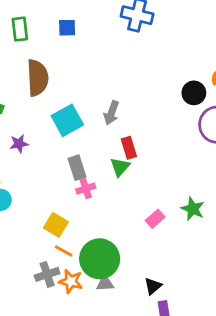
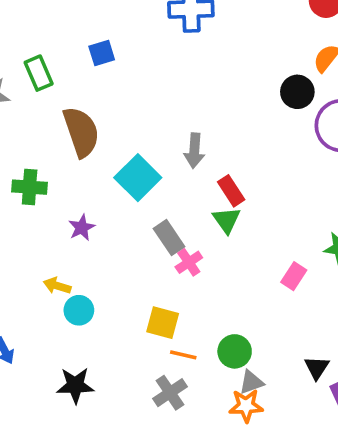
green circle: (100, 259) -> (235, 351), size x0.6
orange star: (71, 281) -> (246, 406), moved

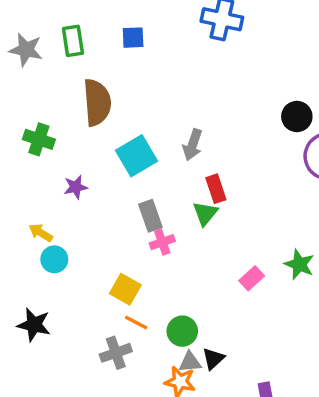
black triangle: (317, 368) -> (213, 359), moved

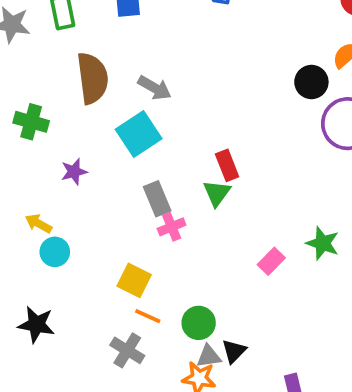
gray arrow: (193, 145) -> (154, 88), moved, turned -76
gray cross: (116, 353) -> (127, 350), turned -36

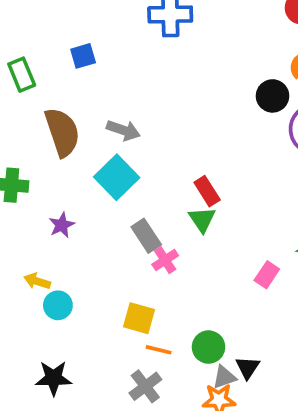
gray cross: (127, 350) -> (145, 386), turned 32

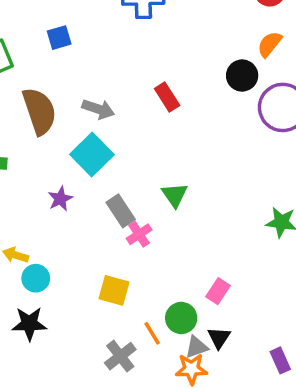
red rectangle: (207, 191) -> (167, 97), moved
purple star: (62, 225) -> (60, 199), moved
pink rectangle: (267, 275) -> (218, 291), moved
orange line: (159, 350) -> (152, 333), moved, turned 45
black star: (54, 378) -> (29, 324), moved

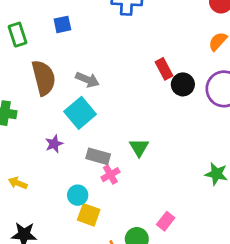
black circle: (242, 76) -> (183, 84), moved
red rectangle: (167, 97) -> (164, 69), moved
gray rectangle: (121, 211) -> (98, 156), turned -45
cyan circle: (36, 278) -> (78, 195), moved

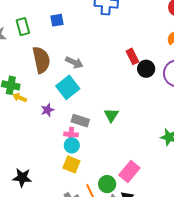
pink cross: (110, 175) -> (71, 134), moved, turned 32
yellow arrow: (18, 183) -> (20, 98), moved
cyan circle: (78, 195) -> (72, 145), moved
pink rectangle: (166, 221) -> (129, 171), size x1.5

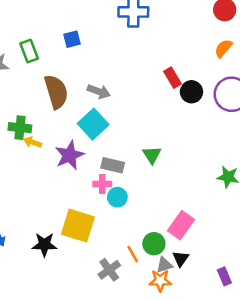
purple star: (47, 110) -> (69, 155), size x1.6
cyan circle: (72, 145) -> (117, 197), moved
yellow square: (71, 164) -> (78, 226), moved, size x1.5

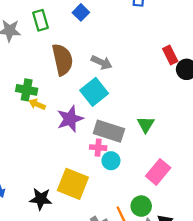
blue square: (72, 39) -> (81, 12), turned -35
gray rectangle: (113, 165) -> (109, 131), size x1.4
pink rectangle: (181, 225) -> (158, 172), moved

